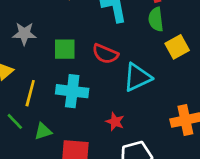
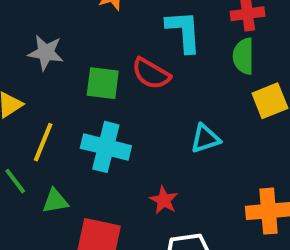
red semicircle: (105, 54) -> (151, 74), moved
cyan triangle: (137, 77) -> (205, 139), size x0.7

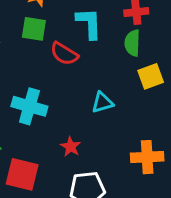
green square: (103, 83) -> (34, 29), moved

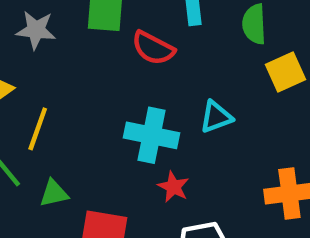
cyan cross: (29, 106) -> (151, 135), moved

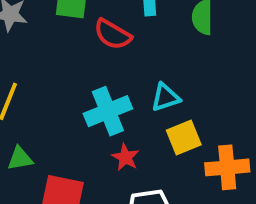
yellow square: (285, 72) -> (184, 138), moved
cyan cross: (151, 135) -> (108, 111), turned -36

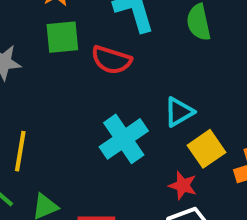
red star: (125, 157) -> (183, 185), moved

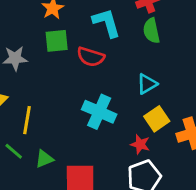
cyan triangle: (179, 112) -> (147, 84), moved
cyan cross: (124, 139) -> (99, 112), turned -32

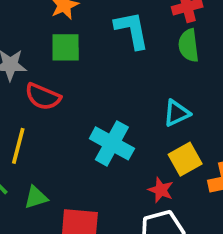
red semicircle: (91, 57) -> (43, 97), moved

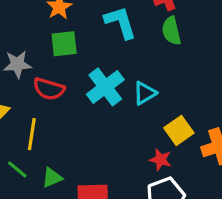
cyan triangle: (177, 113) -> (145, 93), moved
cyan cross: (112, 143) -> (105, 87), moved, turned 30

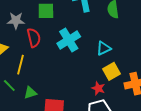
red semicircle: (49, 89) -> (34, 38), turned -126
cyan triangle: (145, 93) -> (104, 48), moved

